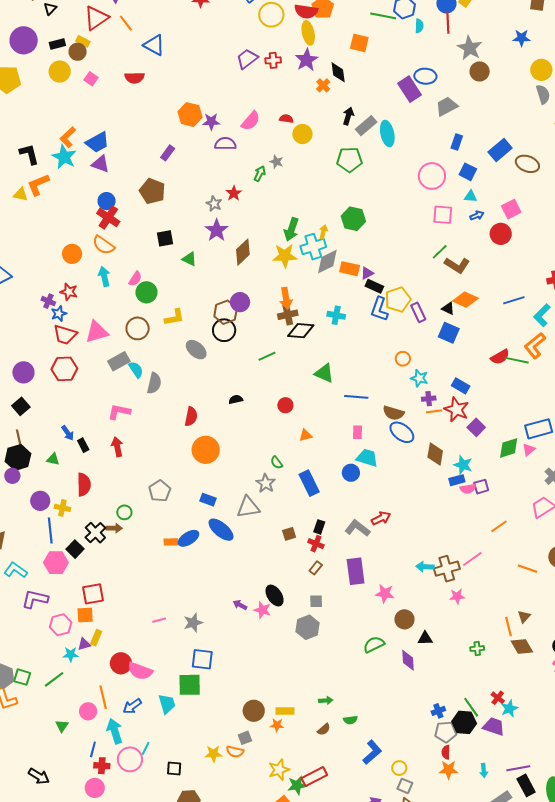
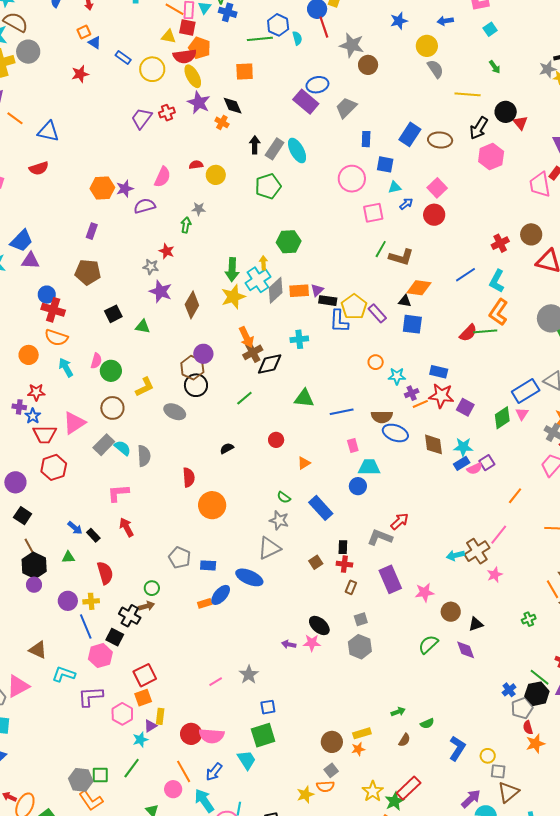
blue rectangle: (208, 500) -> (208, 565), moved
blue square: (202, 659) -> (268, 707), size x0.7

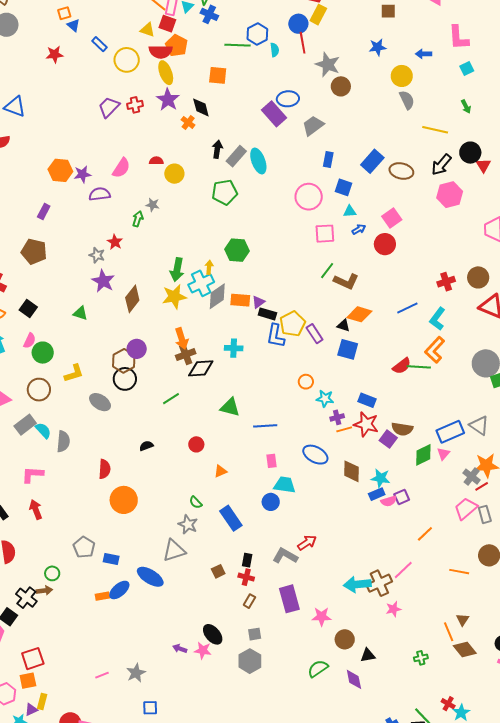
black square: (113, 314) -> (28, 309), moved, turned -36
brown semicircle: (382, 417) -> (402, 429), moved
cyan arrow: (455, 555) -> (357, 584), size x1.5

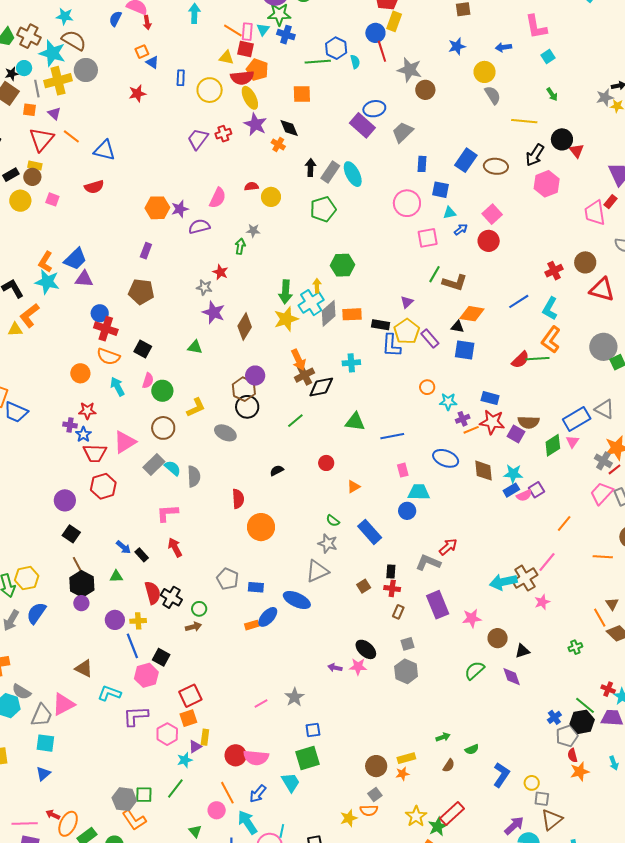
blue rectangle: (100, 44) -> (181, 78), turned 56
purple triangle: (258, 302) -> (407, 302), moved
black cross: (26, 598) -> (171, 597), moved

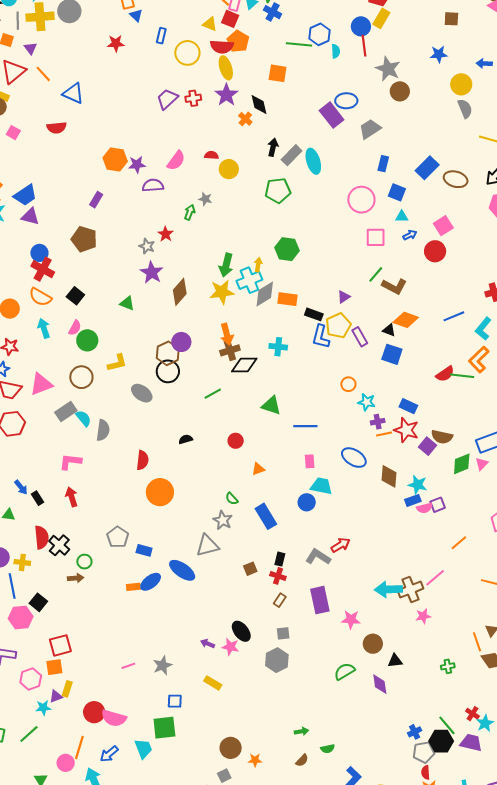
yellow rectangle: (406, 758) -> (213, 683), moved, turned 36
orange line: (227, 793) -> (79, 747), turned 35

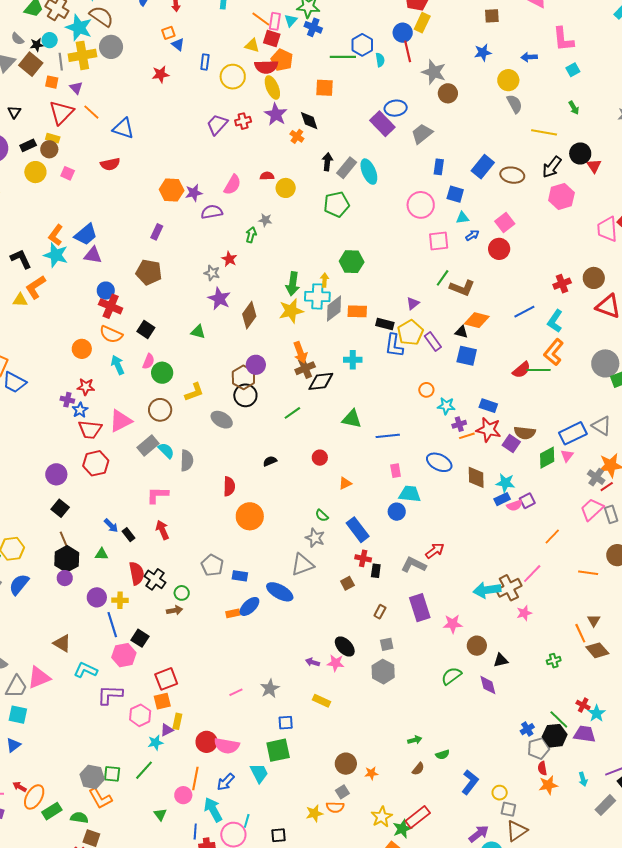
cyan cross: (249, 280) -> (317, 296), turned 30
red cross: (278, 576) -> (363, 558), moved

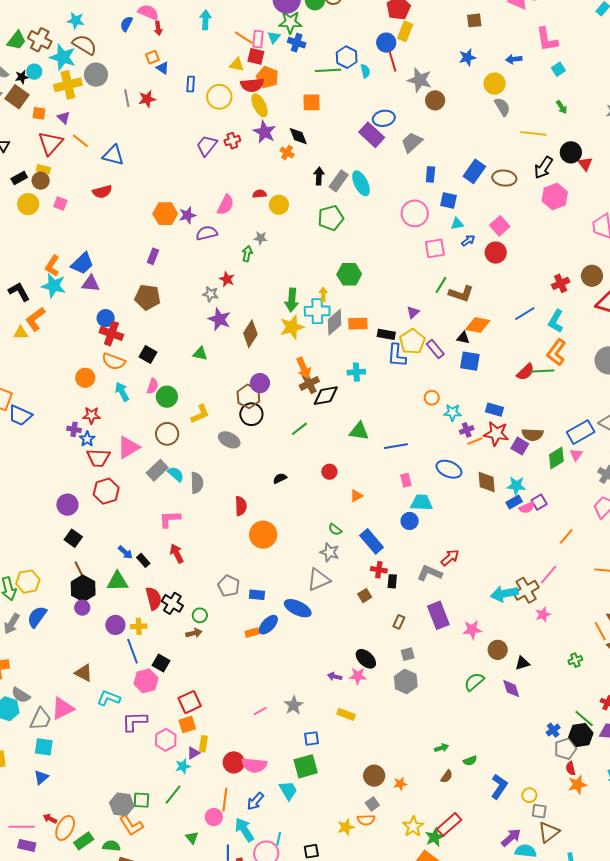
gray line: (61, 62) -> (127, 98), moved
green triangle: (102, 554) -> (118, 581), size x1.6

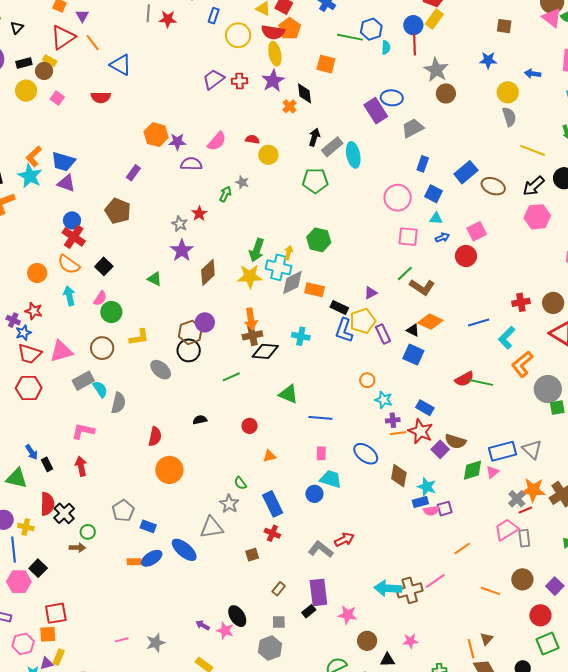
blue trapezoid: (82, 263) -> (63, 162), turned 45
orange L-shape: (556, 352) -> (522, 364), moved
black rectangle: (392, 581) -> (309, 611), moved, turned 32
pink star: (543, 614) -> (410, 641), moved

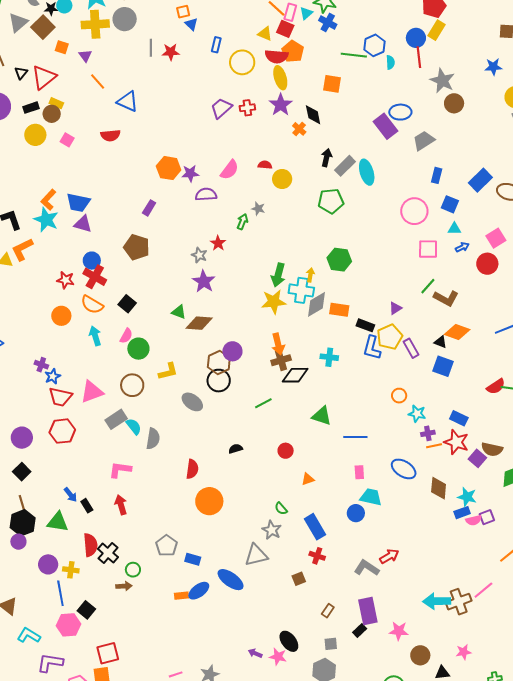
red triangle: (63, 37) -> (44, 77), moved
brown diamond: (208, 272) -> (199, 323), moved, turned 52
red star: (34, 311) -> (66, 280), moved

